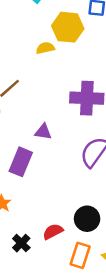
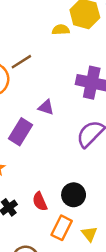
red semicircle: (53, 232) -> (40, 201), turned -96

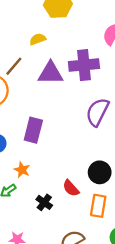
yellow semicircle: (61, 30) -> (38, 39), moved
purple triangle: (46, 107) -> (51, 73), moved, size x1.6

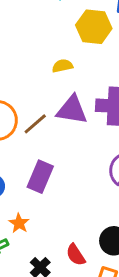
brown line: (14, 66) -> (35, 124), moved

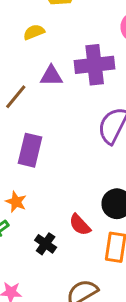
purple triangle: (72, 110) -> (51, 76), size x0.7

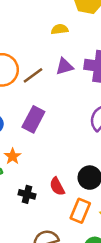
purple triangle: (51, 76) -> (64, 66), turned -30
black cross: (46, 244) -> (27, 194), turned -35

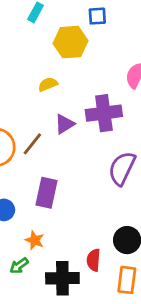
red semicircle: (57, 186) -> (94, 260), turned 48
black cross: (27, 194) -> (62, 278), size x1.6

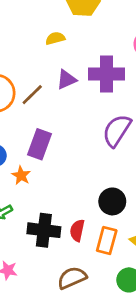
orange star: (35, 240) -> (21, 175), moved
red semicircle: (94, 260) -> (77, 230), moved

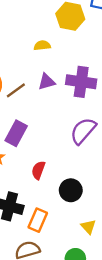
red semicircle: (77, 230) -> (38, 170), moved
orange rectangle: (107, 240) -> (38, 220), moved

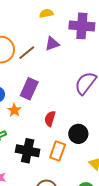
purple cross: (81, 82) -> (82, 26), moved
orange rectangle: (38, 220) -> (58, 151), moved

